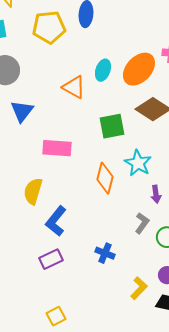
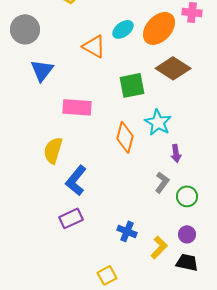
cyan ellipse: (103, 70) -> (123, 29), turned 35
blue cross: (105, 253) -> (127, 231), moved
yellow square: (56, 316) -> (107, 275), moved

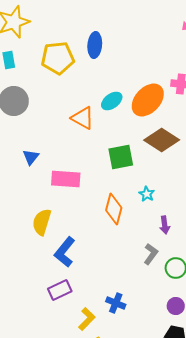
blue triangle: (42, 70) -> (31, 157), moved, size x0.7
cyan star: (158, 122) -> (147, 194), size x0.6
yellow L-shape: (159, 247) -> (87, 319), moved

